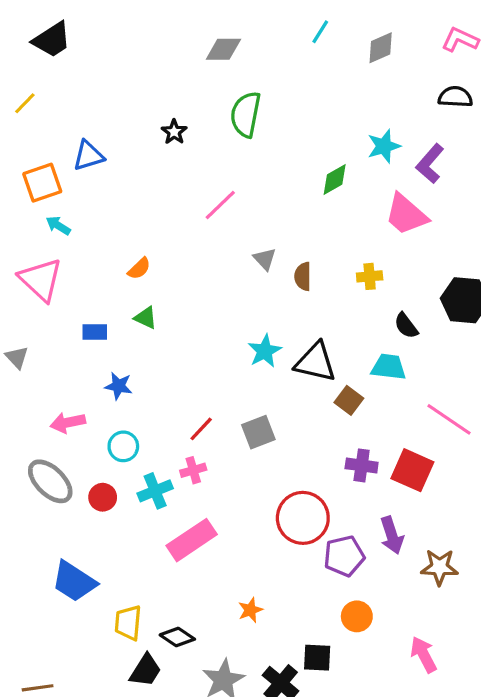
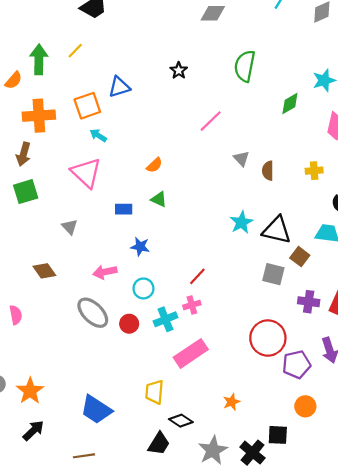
green semicircle: (246, 114) -> (245, 66), moved
gray square: (258, 432) -> (273, 274), moved, turned 35
blue trapezoid: (74, 581) -> (96, 410), moved
yellow trapezoid: (128, 623) -> (154, 392), moved

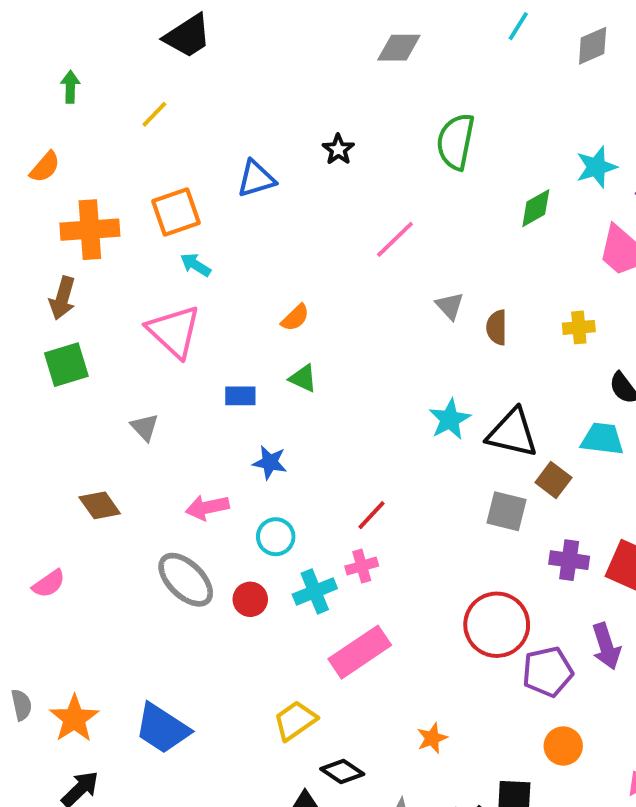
green arrow: (39, 59) -> (70, 87), moved, size x0.6
blue triangle: (119, 87) -> (256, 179), moved
pink semicircle: (16, 315) -> (49, 584), turned 66
yellow trapezoid: (154, 392) -> (295, 721), turned 50
blue trapezoid: (96, 410) -> (162, 728), moved

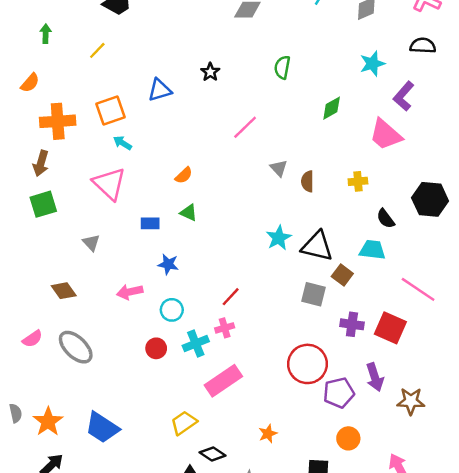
green semicircle: (456, 142) -> (282, 67), size x0.7
cyan star: (596, 167) -> (372, 64), moved
gray ellipse: (186, 580) -> (76, 347), moved

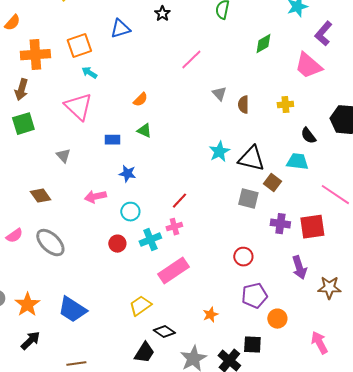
red square: (390, 328) -> (312, 227), turned -32
red circle: (308, 364) -> (243, 257), size x0.6
purple pentagon: (339, 393) -> (254, 296), moved

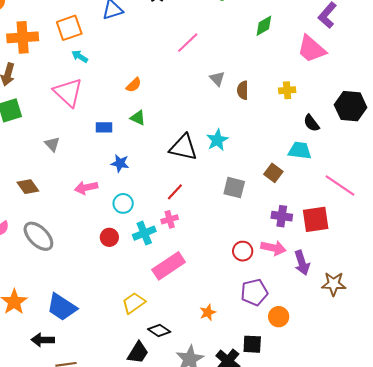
black triangle: (251, 159) -> (183, 147), moved
gray square: (248, 199) -> (234, 188), moved
black arrow: (30, 341) -> (43, 340), moved, turned -135
pink arrow: (319, 343) -> (273, 248), moved, turned 130

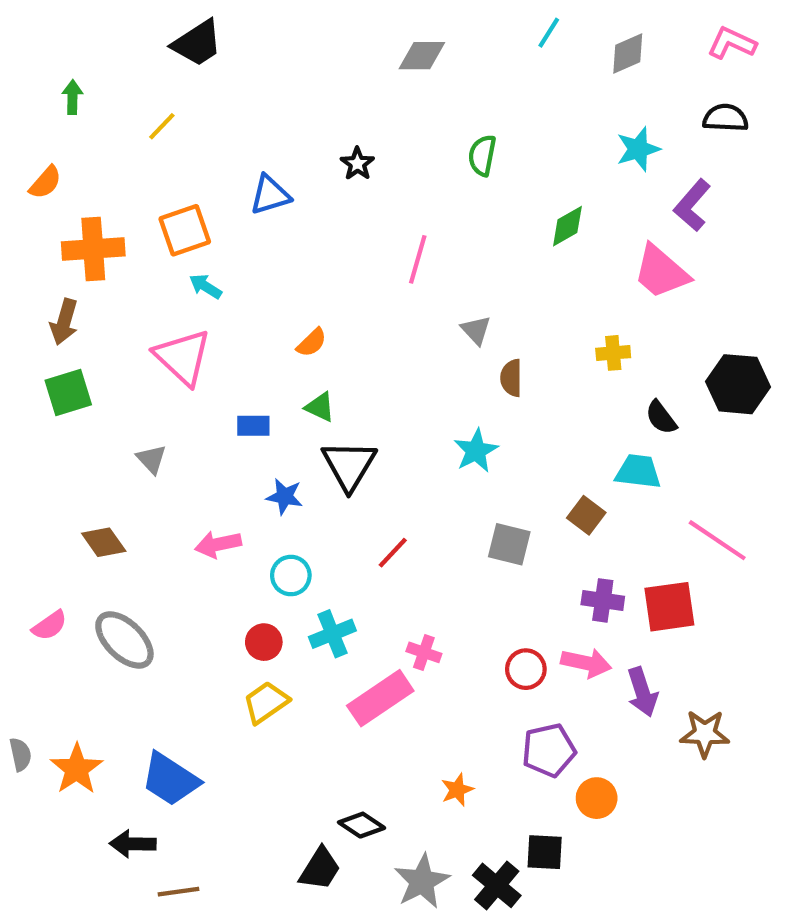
pink line: (188, 43) -> (418, 259), turned -30
brown semicircle: (243, 90) -> (511, 378), moved
black triangle: (183, 147) -> (349, 465), moved, turned 48
pink cross: (170, 219) -> (424, 652), moved, turned 35
yellow trapezoid: (134, 303) -> (266, 702), moved

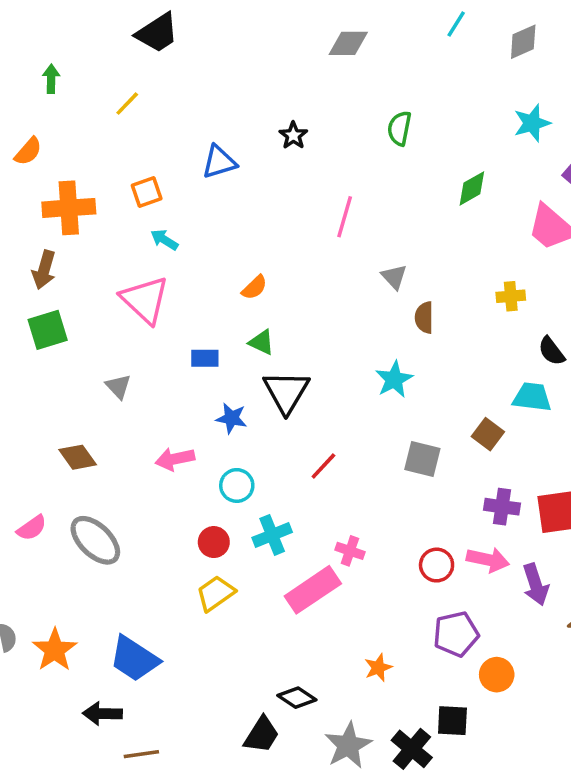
orange square: (185, 230) -> (147, 192), size x0.7

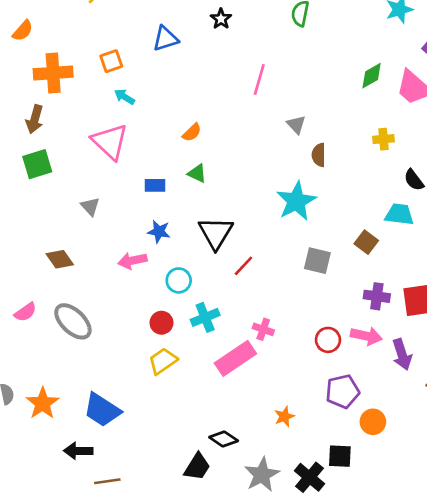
green diamond: (472, 188) -> (372, 76), moved
cyan star: (394, 379) -> (296, 201), size x1.4
black triangle: (286, 392) -> (216, 233), moved
blue star: (231, 418) -> (159, 232), moved

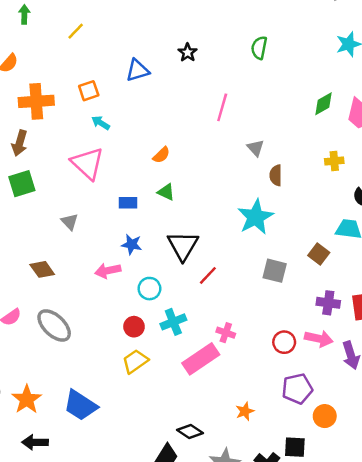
black arrow: (78, 451) -> (35, 442), moved

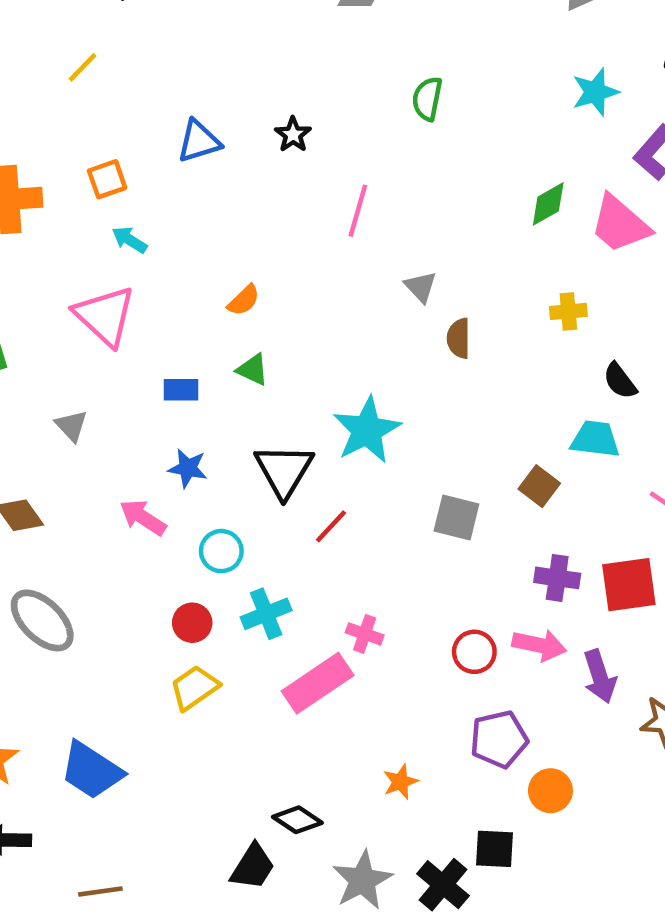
black star: (188, 53) -> (293, 135), moved
cyan star: (256, 217) -> (367, 430), moved
pink arrow: (108, 271) -> (143, 517), turned 45

